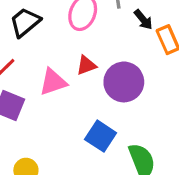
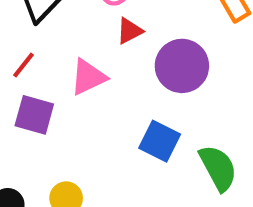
red triangle: (86, 65) -> (130, 31), moved

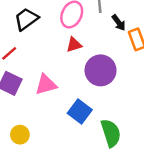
pink triangle: (88, 77) -> (46, 85), moved

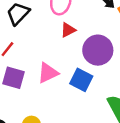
blue square: (80, 111) -> (81, 80), moved

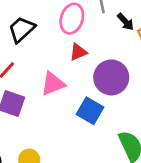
pink triangle: (48, 73) -> (53, 84), moved

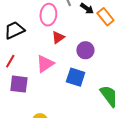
black trapezoid: (22, 29) -> (14, 30), turned 30
purple circle: (111, 77) -> (85, 50), size x0.7

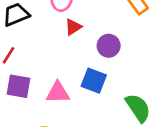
pink triangle: (45, 64) -> (58, 93), moved, turned 30

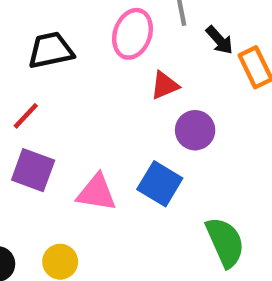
red triangle: (73, 27) -> (165, 85), moved

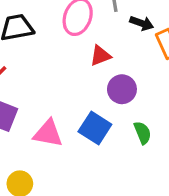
black arrow: (219, 40) -> (142, 23), turned -30
green semicircle: (225, 242) -> (143, 133), moved, size x0.6

